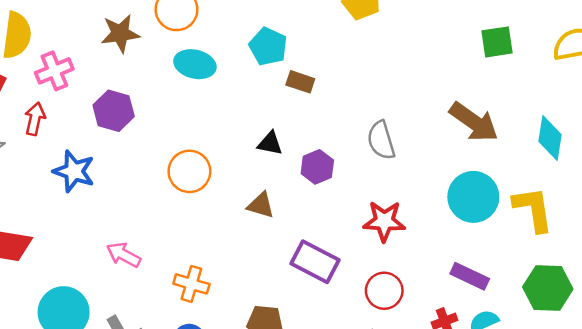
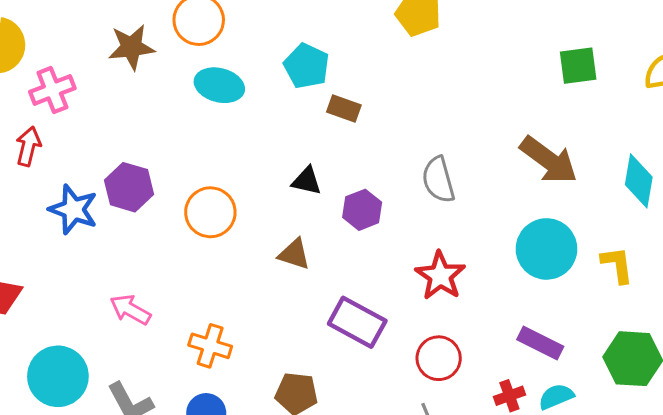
purple hexagon: (114, 111) -> (129, 187), moved
yellow L-shape: (533, 209) -> (617, 265), size x0.7
red star: (384, 221) -> (440, 276), turned 30

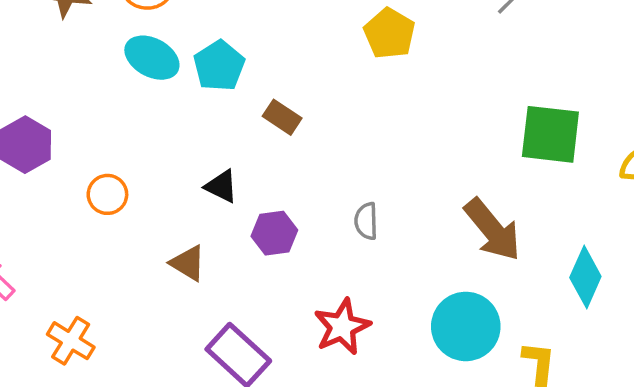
cyan pentagon: (306, 66) -> (219, 66), moved
green square: (578, 66) -> (550, 134), size x1.4
gray semicircle: (438, 180) -> (366, 221), size x0.7
orange circle: (210, 212) -> (107, 194), size x0.7

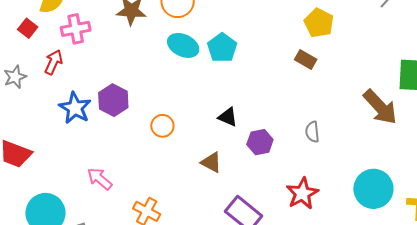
brown rectangle: (282, 117) -> (306, 60), moved
brown arrow: (492, 230) -> (380, 107), moved

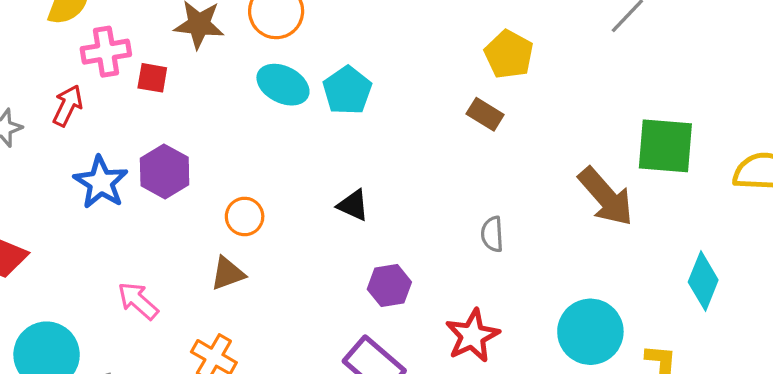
red square: (28, 28) -> (152, 78), moved, turned -30
purple hexagon: (260, 142) -> (389, 286), moved
brown triangle: (211, 162) -> (228, 273), moved, turned -50

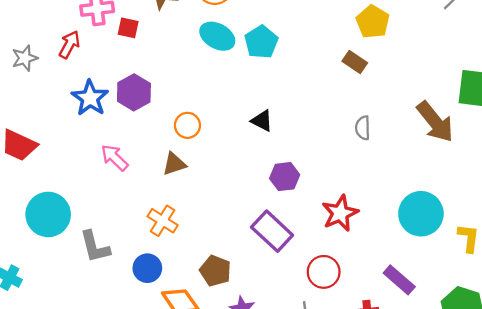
gray semicircle: (492, 234) -> (363, 128), moved
pink arrow: (138, 301) -> (115, 158), moved

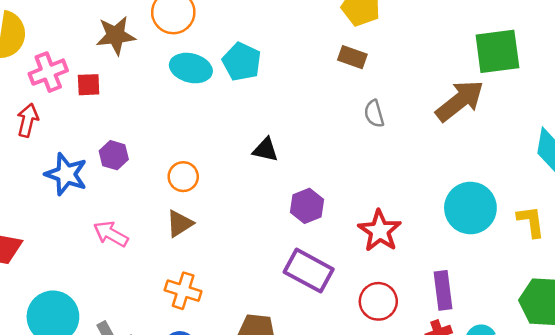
purple hexagon: (134, 92) -> (114, 155), size x0.7
brown arrow: (435, 122) -> (460, 101), turned -75
gray semicircle: (363, 128) -> (374, 114), moved
purple rectangle: (399, 280) -> (443, 290), moved, turned 56

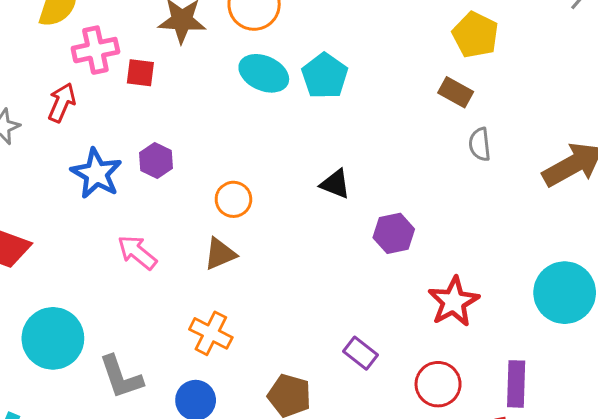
gray semicircle: (374, 114) -> (480, 144), moved
purple hexagon: (307, 206) -> (394, 233), moved
purple rectangle: (309, 271) -> (360, 353), moved, size x0.6

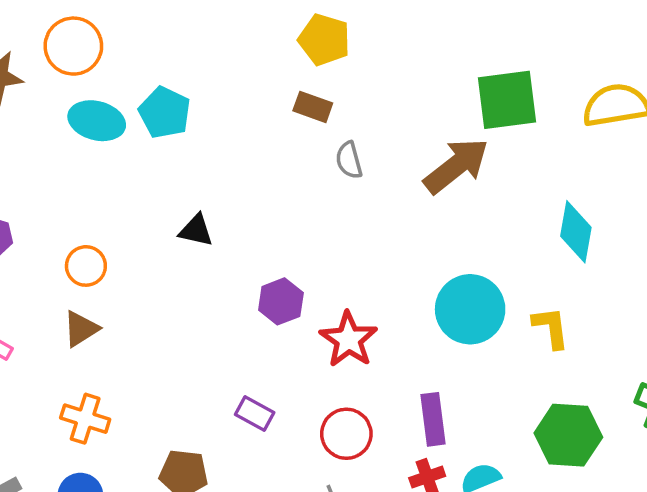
purple hexagon: (394, 233) -> (281, 301), moved

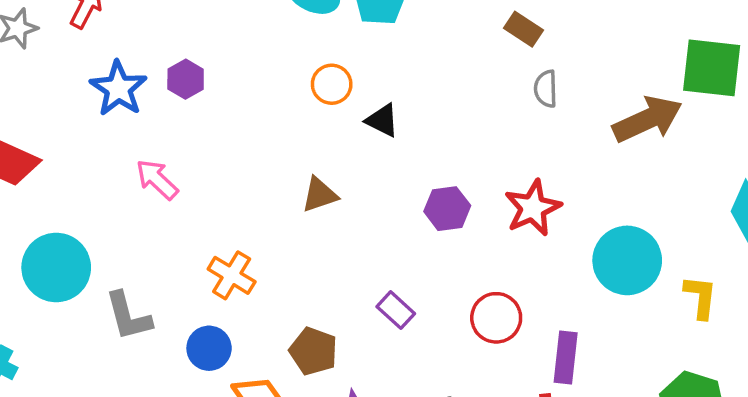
orange circle: (86, 266) -> (332, 84), moved
brown triangle: (81, 329) -> (319, 195), moved
red star: (349, 339) -> (533, 208), moved
red circle: (346, 434) -> (496, 318), moved

